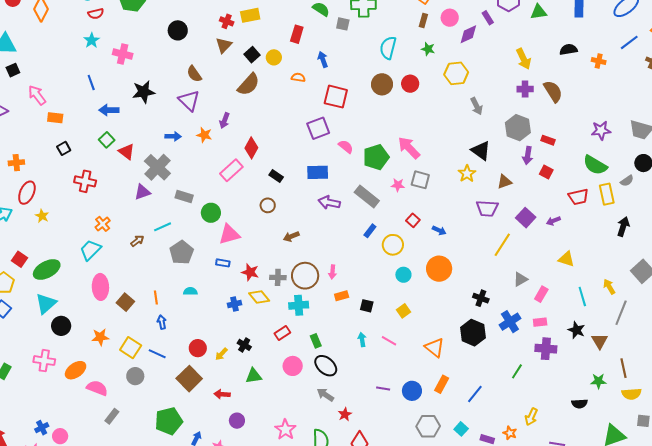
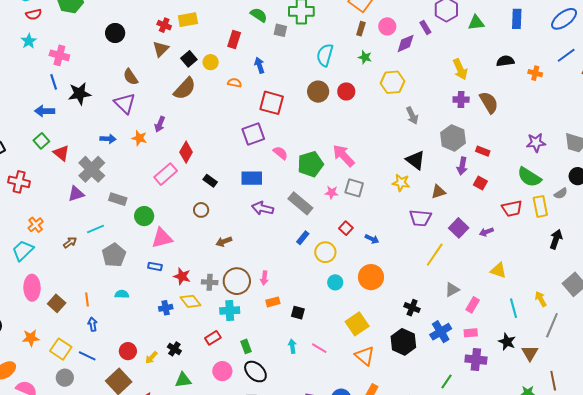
blue line: (91, 83) -> (54, 82), moved
yellow star: (467, 174) -> (401, 183), turned -30
yellow square: (404, 311) -> (357, 324), moved, size x1.6

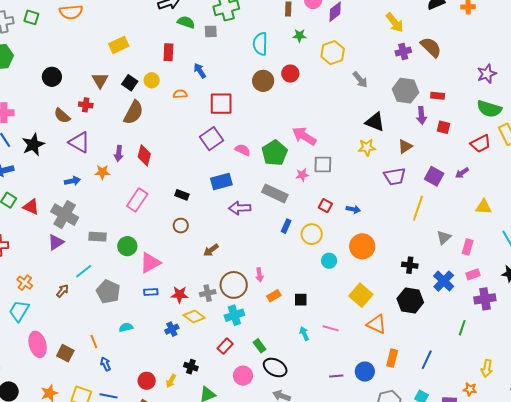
red cross: (164, 25) -> (86, 105), moved
brown semicircle: (131, 77) -> (62, 116), moved
red diamond: (186, 152) -> (144, 155), moved

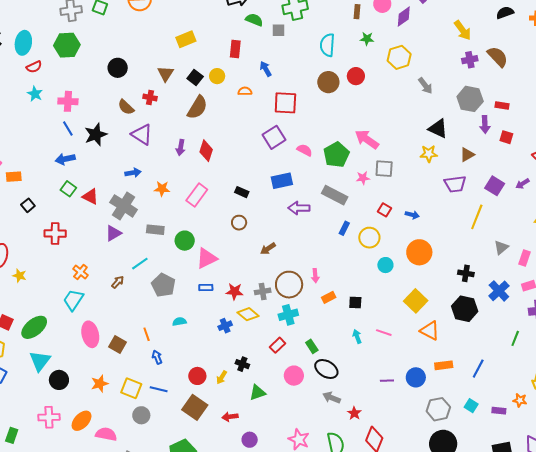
orange star: (102, 172) -> (162, 189), moved
orange rectangle: (392, 358) -> (444, 365), turned 66

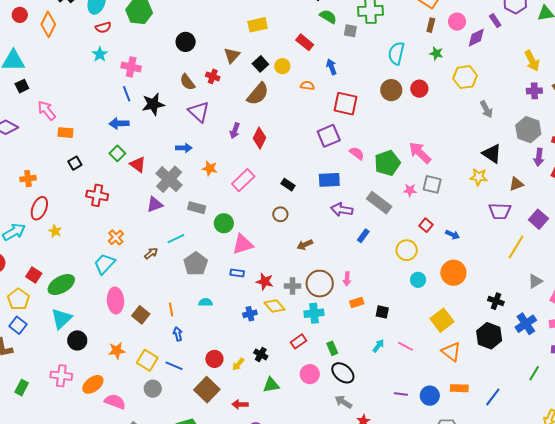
red rectangle: (235, 49) -> (305, 42), turned -66
blue rectangle: (344, 228) -> (363, 236), moved
cyan arrow: (357, 337) -> (378, 346), turned 48

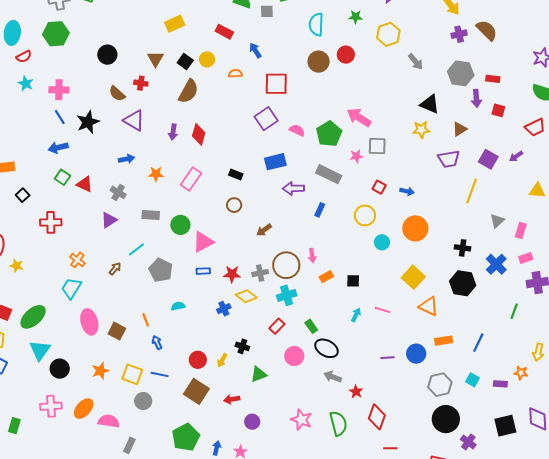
gray cross: (169, 179) -> (118, 192), size x0.6

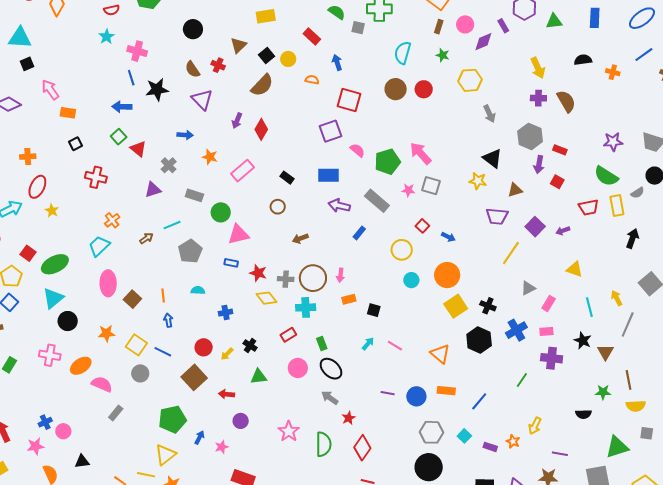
yellow square: (413, 277) -> (456, 306), moved
blue cross: (224, 309) -> (226, 313), moved

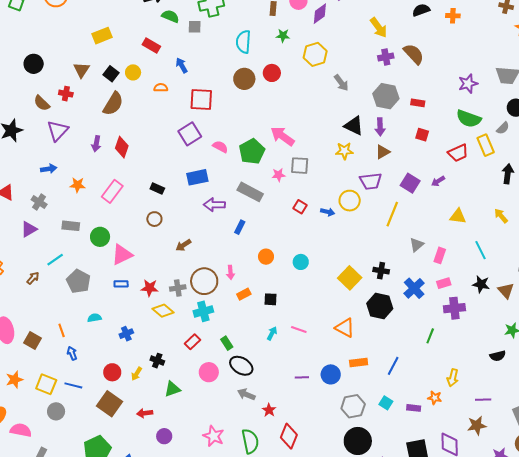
purple triangle: (202, 100) -> (58, 131), turned 40
purple arrow: (539, 165) -> (380, 127), moved
yellow circle: (402, 250) -> (350, 201), moved
orange circle: (447, 275) -> (266, 257), moved, size x0.6
yellow arrow: (617, 298) -> (501, 216), moved

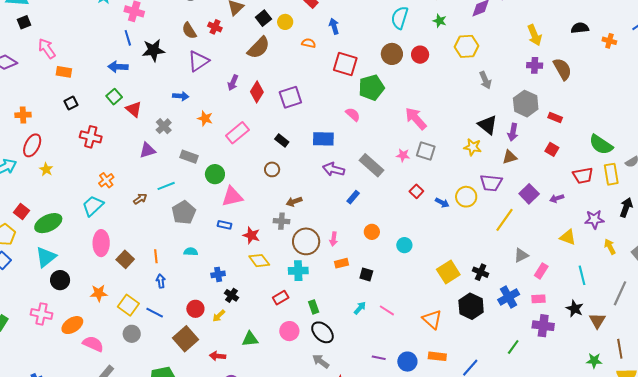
purple star: (468, 84) -> (594, 219), moved
purple square: (190, 134) -> (290, 97), moved
green pentagon: (252, 151) -> (371, 88), moved
gray cross: (178, 288) -> (281, 221), moved
black cross: (157, 361) -> (231, 295), moved

